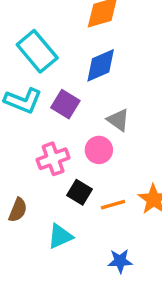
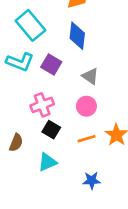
blue diamond: (101, 65) -> (77, 36), turned -60
pink circle: (99, 150) -> (86, 106), moved
black square: (79, 192) -> (51, 130), moved

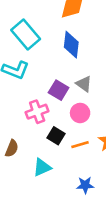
purple square: (51, 64) -> (59, 90), moved
black square: (51, 130) -> (56, 136), moved

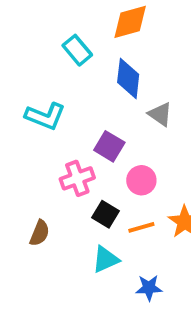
cyan rectangle: (26, 34) -> (77, 50), moved, size x0.7
gray triangle: (84, 84) -> (160, 114), moved
cyan triangle: (42, 167) -> (106, 259), moved

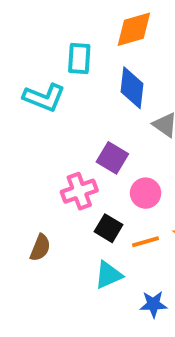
cyan rectangle: (77, 50) -> (79, 59), turned 44
cyan L-shape: (45, 116) -> (44, 98), moved

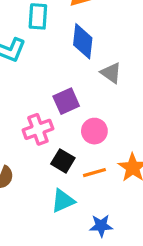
purple square: (112, 158) -> (66, 101), turned 35

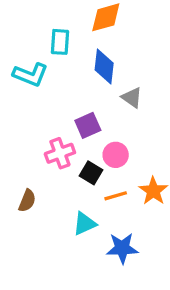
black square: (63, 161) -> (91, 173), moved
blue star: (101, 226) -> (122, 248), size x1.4

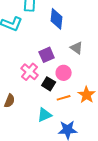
gray triangle: (132, 98) -> (77, 48), moved
pink cross: (60, 153) -> (30, 72), turned -30

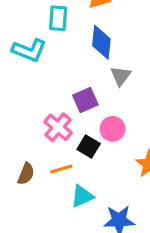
gray triangle: (77, 48) -> (121, 76), moved, turned 32
orange line: (64, 98) -> (61, 169), moved

